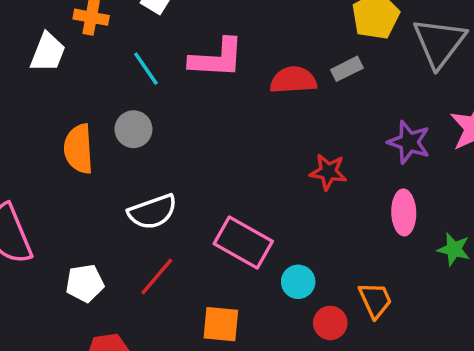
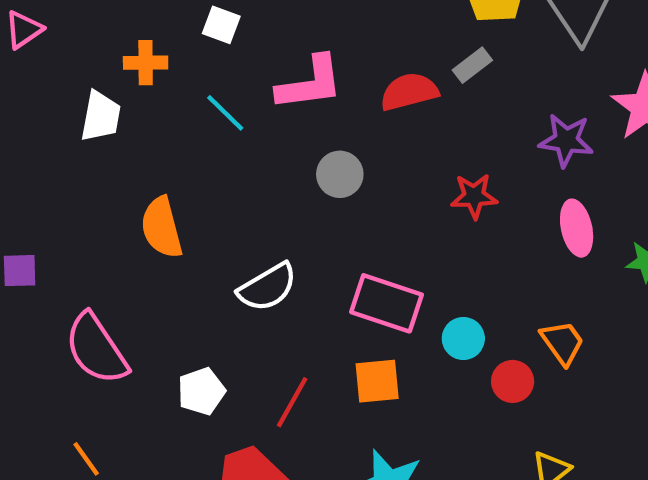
gray circle: (133, 129) -> (340, 174), moved
red line: (157, 277) -> (292, 402), moved
orange square: (221, 324) -> (377, 381), moved

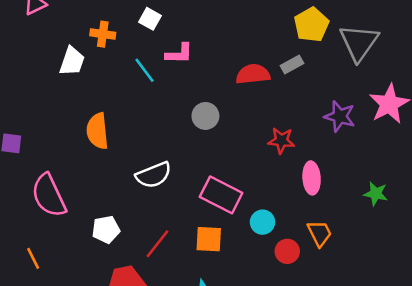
pink L-shape: (310, 83) -> (179, 54), moved, size x0.7
pink ellipse: (577, 228) -> (312, 178), moved

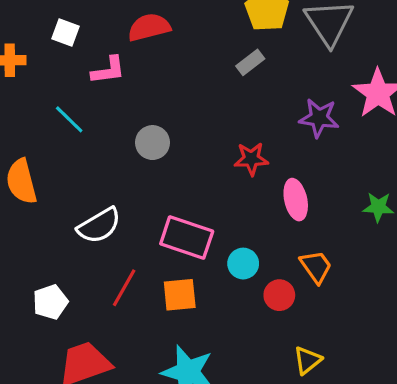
cyan line: (144, 70) -> (69, 119), moved
red semicircle: (253, 74) -> (149, 27), moved
red line: (158, 244) -> (124, 288), moved

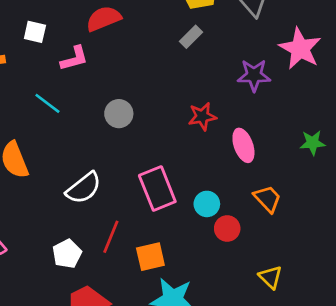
pink rectangle: (187, 238) -> (157, 189), turned 57
orange square: (180, 295) -> (150, 257), moved
red circle: (279, 295) -> (227, 229), moved
white pentagon: (50, 302) -> (67, 254), moved
yellow triangle: (307, 360) -> (270, 277), turned -30

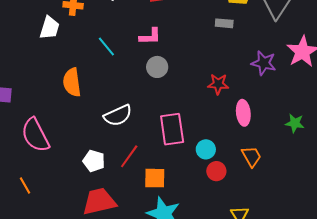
gray rectangle: (191, 37) -> (224, 23), turned 36
pink L-shape: (74, 58) -> (150, 36), moved
white pentagon: (67, 254) -> (94, 161), turned 30

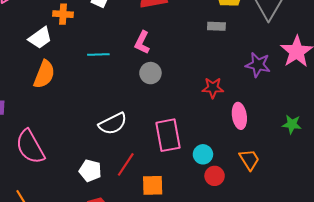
white trapezoid: (50, 28) -> (40, 38), turned 40
pink L-shape: (150, 36) -> (142, 42), turned 120
cyan line: (106, 47) -> (98, 54), turned -50
orange semicircle: (72, 82) -> (44, 74), moved, turned -148

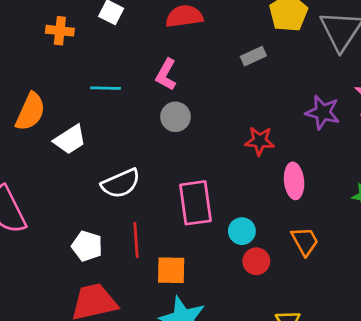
gray rectangle: (216, 26) -> (253, 56), moved, turned -30
white trapezoid: (40, 38) -> (70, 140), moved
red line: (126, 164) -> (136, 240), turned -40

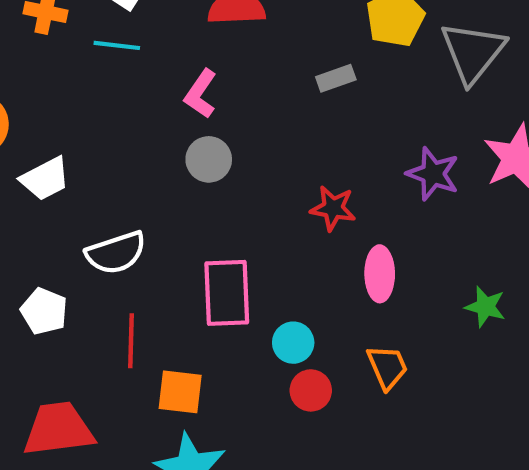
cyan line: (106, 88) -> (117, 45), moved
white pentagon: (87, 246) -> (44, 311), moved

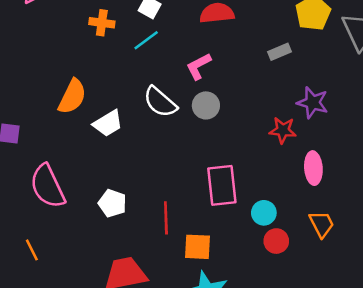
cyan line: (117, 45) -> (146, 40), turned -40
pink L-shape: (201, 94) -> (199, 66), turned 32
purple star: (433, 174) -> (313, 103), moved
white semicircle: (116, 253) -> (160, 102), moved, turned 63

